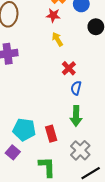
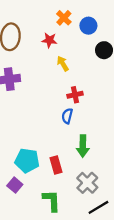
red star: (53, 15) -> (49, 40), moved
red cross: (69, 68) -> (75, 95), turned 32
blue semicircle: (76, 88) -> (67, 116), moved

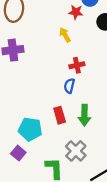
red star: (49, 40) -> (76, 12), moved
red rectangle: (56, 165) -> (60, 115), moved
gray cross: (87, 183) -> (76, 151), moved

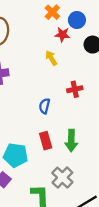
red cross: (77, 65) -> (75, 89), moved
blue semicircle: (69, 86) -> (45, 106), moved

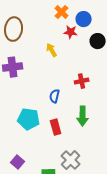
yellow arrow: (51, 58) -> (52, 50), moved
green arrow: (71, 141) -> (83, 116), moved
cyan pentagon: (15, 155) -> (29, 119), moved

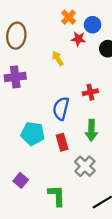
blue semicircle: (55, 96) -> (61, 109), size x1.5
gray cross: (71, 160) -> (85, 166), moved

